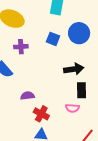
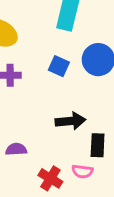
black arrow: (74, 69) -> (70, 121), moved
red cross: (41, 114) -> (50, 178), moved

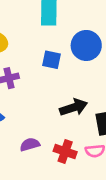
red cross: (50, 178) -> (65, 151), moved

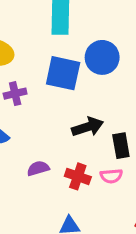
blue square: (52, 60) -> (63, 73), size x1.6

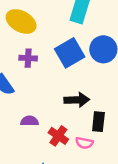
blue square: (63, 73) -> (70, 53), turned 32

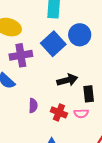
purple cross: (28, 58) -> (21, 55), size x1.5
purple semicircle: (29, 121) -> (33, 106), turned 104

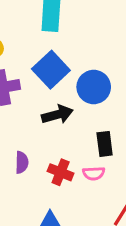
blue circle: (80, 35) -> (94, 87), moved
black arrow: (67, 80) -> (57, 114), moved

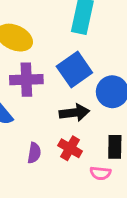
red cross: (61, 172) -> (70, 148), moved

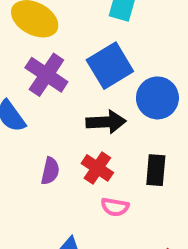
purple cross: (26, 80) -> (46, 75), turned 32
pink semicircle: (100, 173) -> (115, 207), moved

